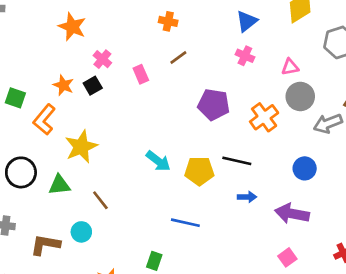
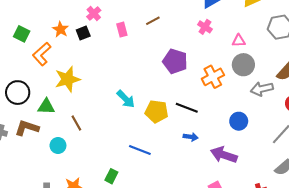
brown L-shape: (45, 245) -> (27, 128), moved

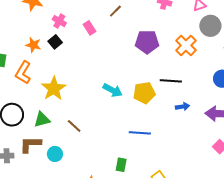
cyan circle: (58, 146) -> (55, 154), moved

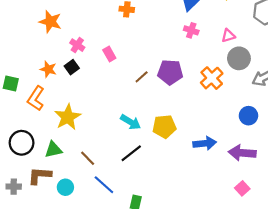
brown line: (115, 11) -> (142, 77), moved
black line: (171, 81) -> (131, 153), moved, turned -45
blue arrow: (183, 107) -> (205, 143), size x1.5
blue line: (140, 133) -> (104, 185), moved, turned 35

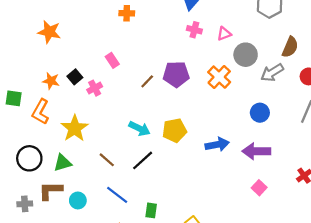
pink triangle: (228, 36) -> (224, 34), moved
pink cross: (77, 45) -> (95, 88), moved, turned 32
brown line: (88, 158) -> (107, 160), moved

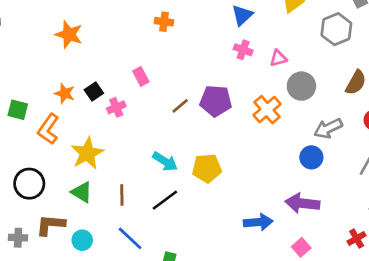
gray arrow: (272, 73) -> (328, 128), moved
blue arrow: (217, 144) -> (258, 222), moved
brown line: (107, 160) -> (122, 195), turned 42
green triangle: (63, 163) -> (82, 192), moved, turned 42

